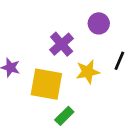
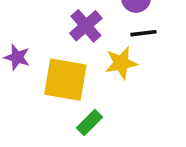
black line: (119, 61) -> (143, 33), moved, turned 60

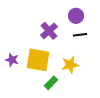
purple star: (17, 57) -> (12, 60), moved
yellow star: (121, 63) -> (70, 65), moved

